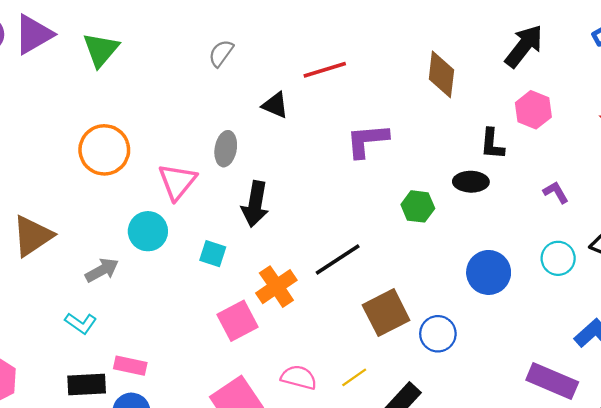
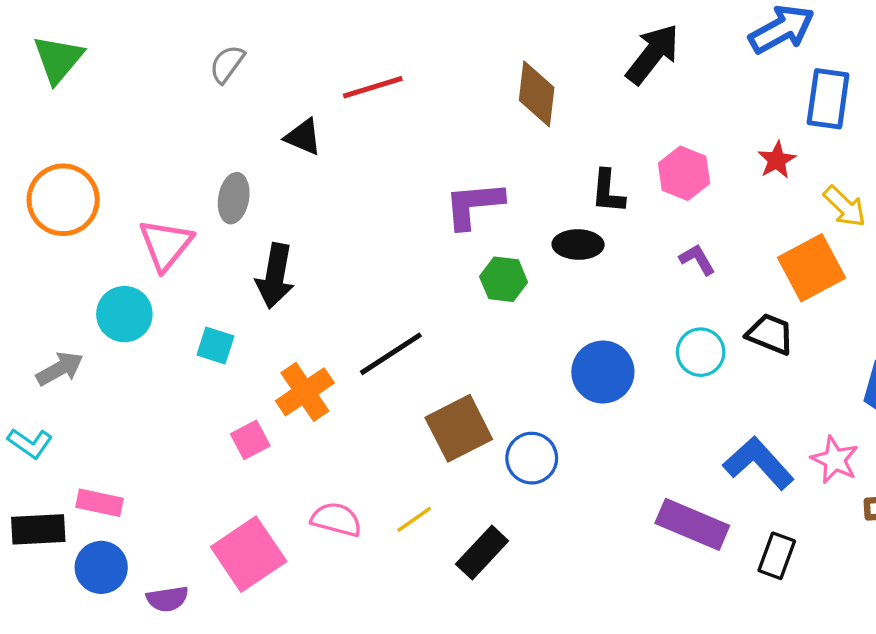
pink hexagon: (533, 110) -> (684, 173), moved
purple L-shape: (367, 140) -> (474, 205), moved
pink square: (237, 321) -> (250, 440), size x0.7

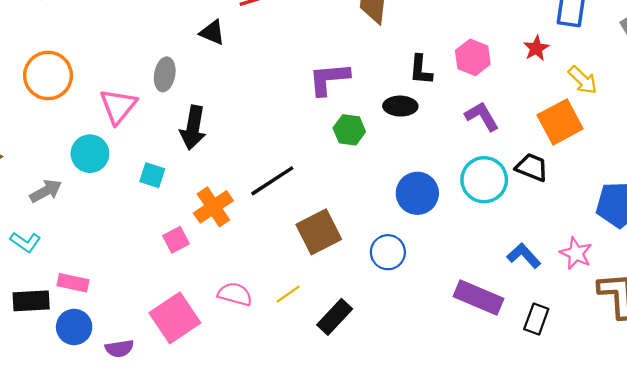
purple L-shape: (697, 259) -> (482, 116), size x1.4
cyan circle: (701, 352) -> (484, 180), size x1.4
blue circle: (532, 458) -> (388, 252), moved
blue L-shape: (759, 463) -> (524, 256), size x0.7

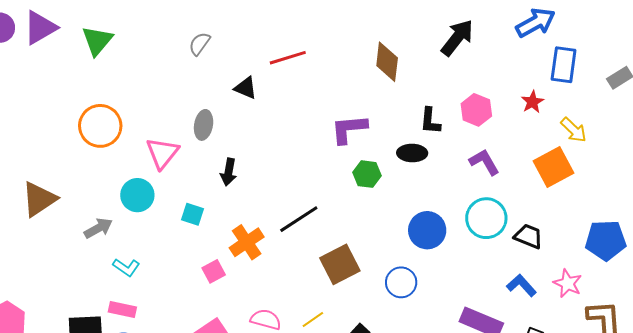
black arrow: (193, 128) -> (229, 172), size x0.7
black trapezoid: (532, 167) -> (528, 236), moved
cyan L-shape: (25, 242) -> (126, 267), moved

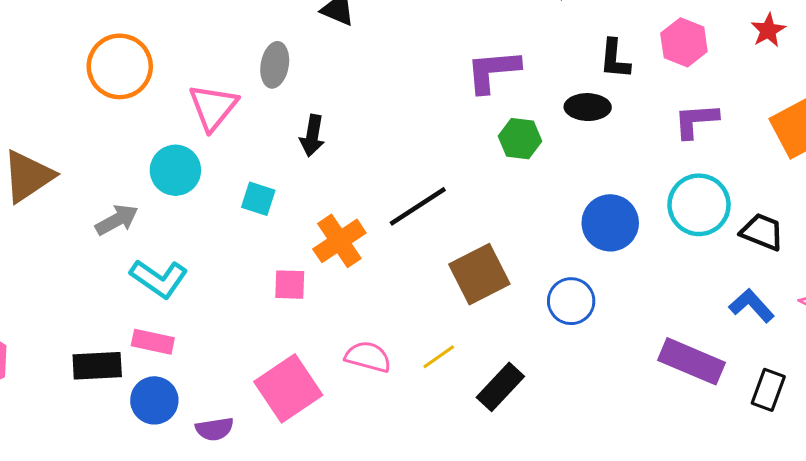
purple L-shape: (484, 162) -> (696, 121), turned -64
cyan L-shape: (126, 267) -> (159, 279), size x1.4
pink square: (214, 271) -> (290, 285), turned 30

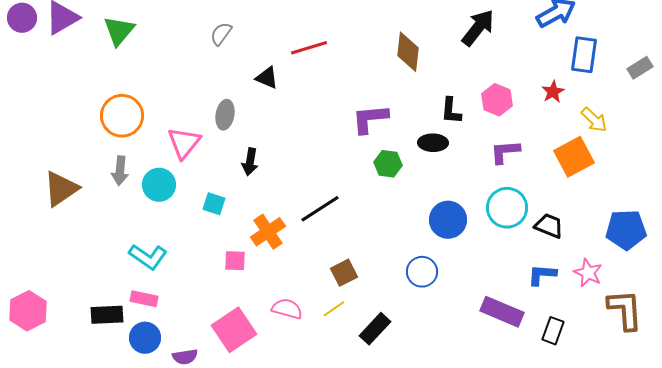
gray arrow: (117, 220) -> (120, 171), moved, turned 124
brown square: (479, 274) -> (344, 273), moved, size x0.7
blue L-shape: (752, 306) -> (542, 275), turned -44

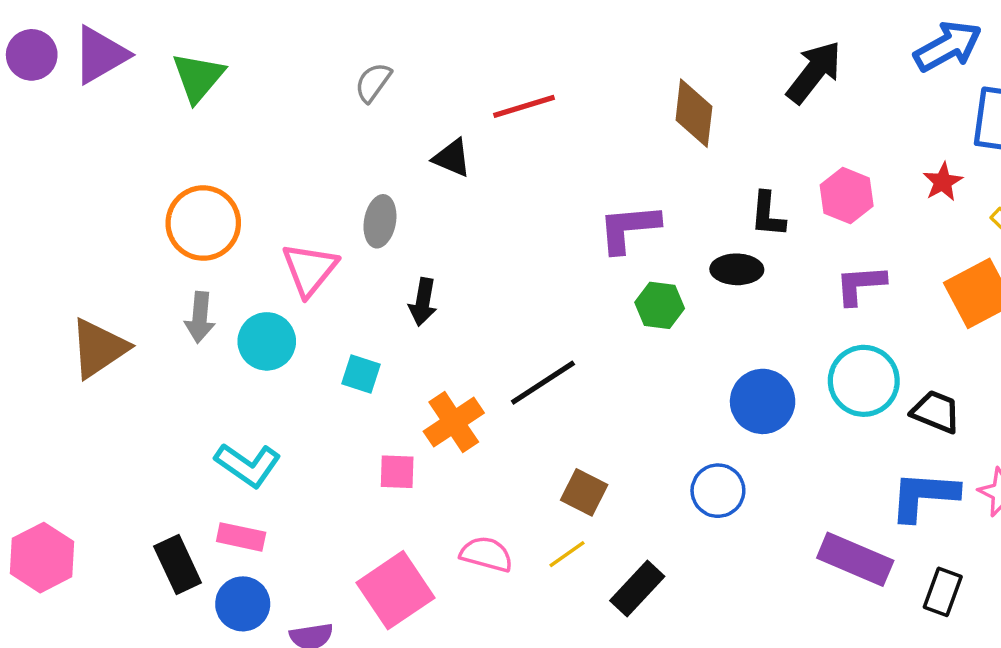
brown square: (344, 273) -> (584, 492), turned -36
blue L-shape: (542, 275) -> (924, 496), size x1.4
black rectangle: (107, 315) -> (178, 564), turned 68

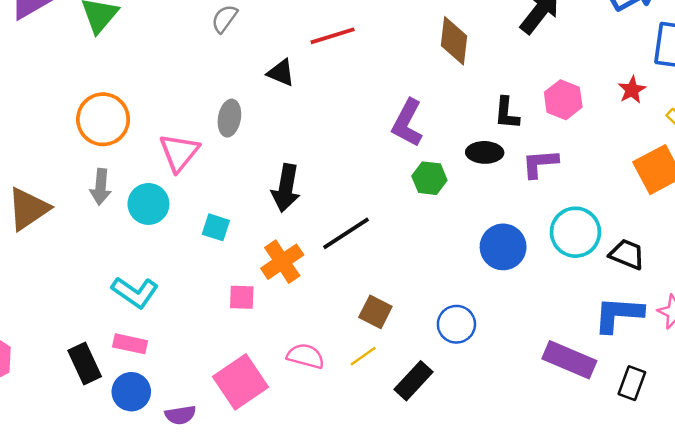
purple L-shape: (629, 228) -> (407, 123), turned -57
purple L-shape: (860, 285) -> (540, 163), moved
black arrow: (423, 302) -> (286, 188), moved, size x1.4
blue circle: (718, 491) -> (456, 324), moved

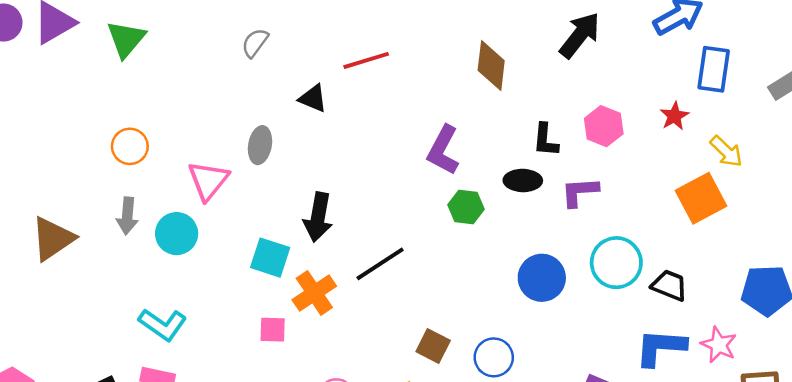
orange circle: (103, 119) -> (130, 146), size x0.7
cyan square: (216, 227) -> (270, 258), moved, size x1.4
brown square: (375, 312) -> (433, 346), moved

